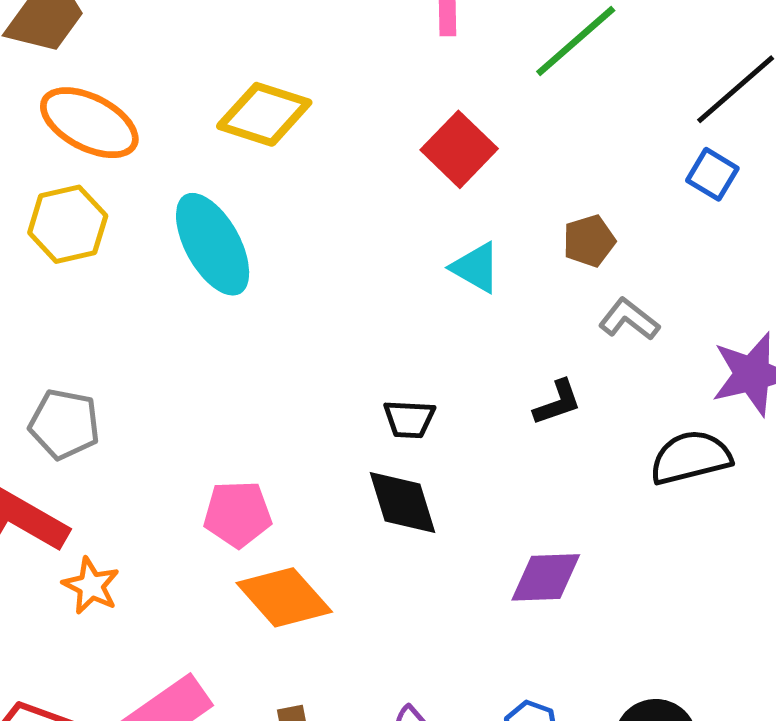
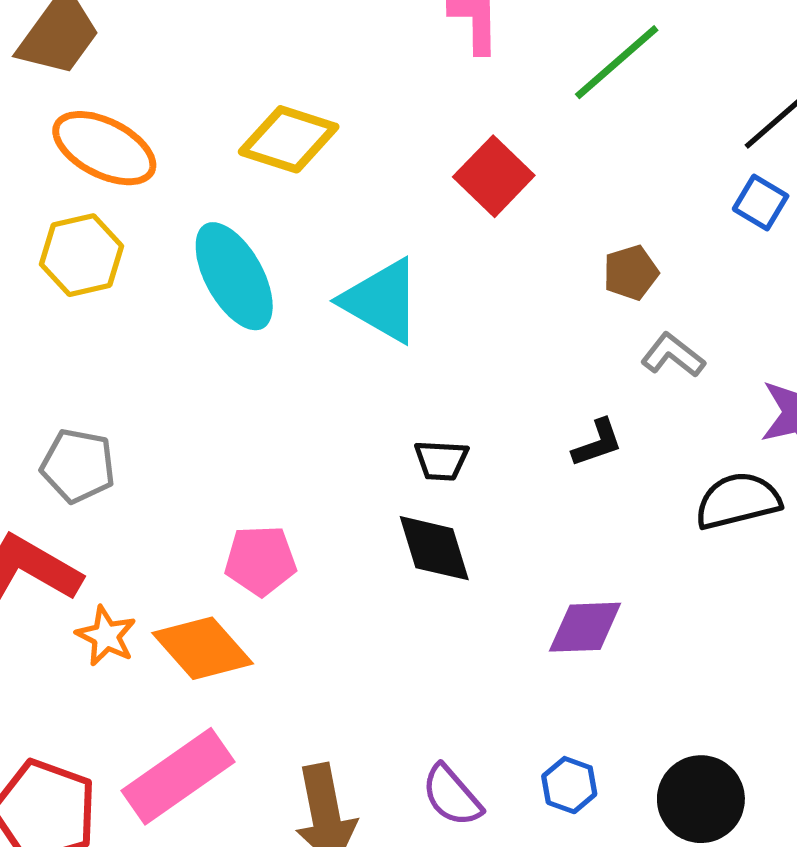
cyan triangle: (476, 268) -> (382, 301), moved, size x1.6
orange diamond: (284, 597) -> (203, 648), moved

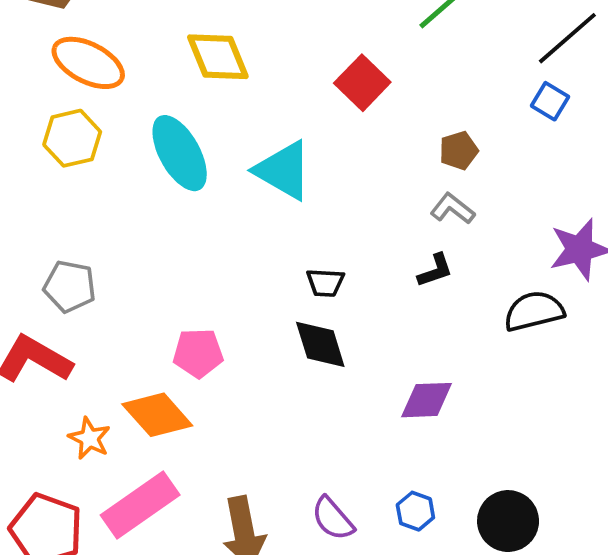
yellow diamond: (289, 139) -> (218, 57), turned 50
gray L-shape: (673, 355) -> (452, 209), moved
orange star: (106, 636) -> (89, 438), moved

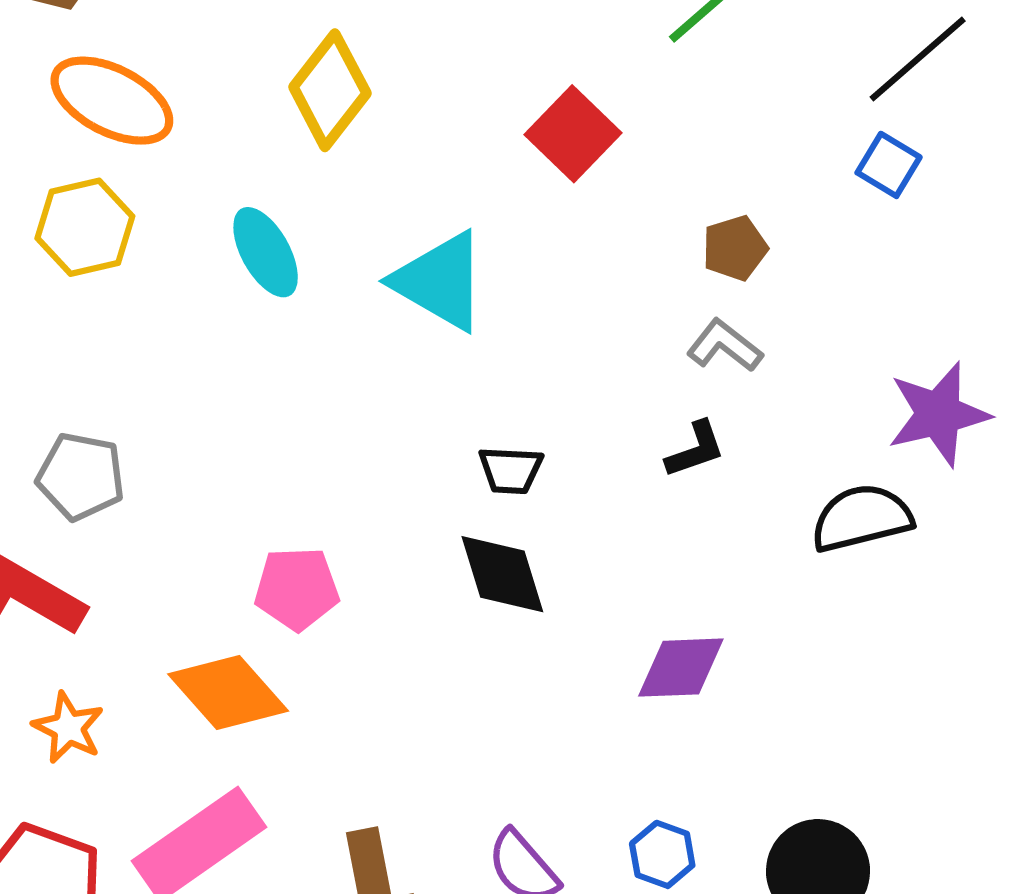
yellow diamond: (218, 57) -> (330, 90), turned 60
cyan ellipse: (180, 153) -> (266, 252), size x0.7
orange star: (89, 438) -> (68, 728), moved

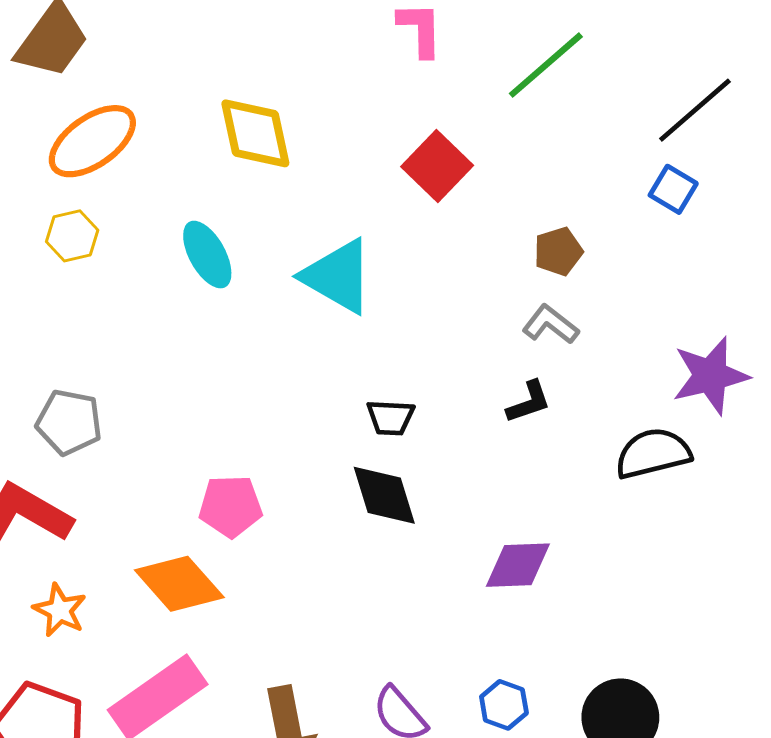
yellow diamond: (330, 90) -> (255, 133), turned -50
orange ellipse: (112, 101) -> (92, 141), turned -62
yellow hexagon: (85, 227) -> (72, 236), size x0.7

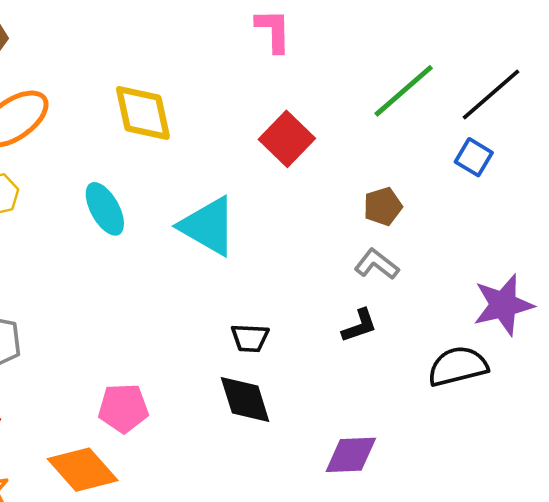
green line: (546, 65) -> (404, 91), moved

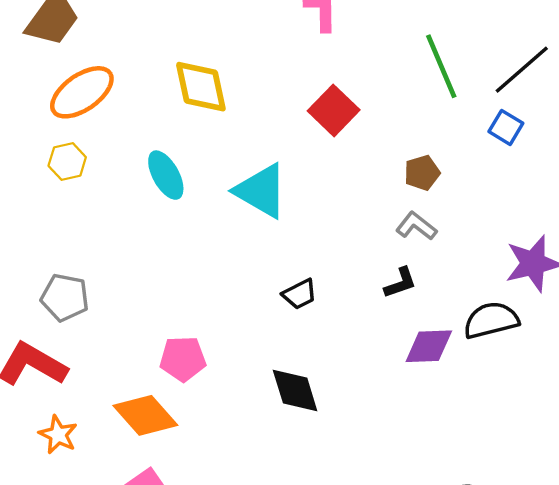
green line: (404, 91) -> (441, 66), turned -72
black trapezoid: (250, 338) -> (300, 294), turned -30
black diamond: (245, 400) -> (295, 390), moved
purple diamond: (351, 455) -> (429, 346), moved

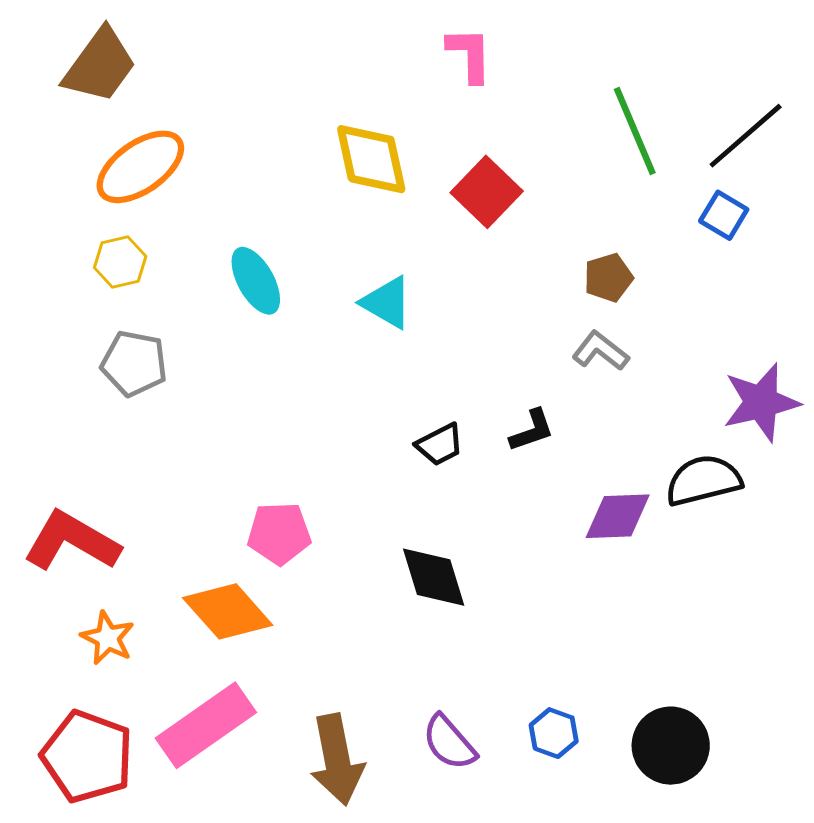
yellow diamond: (201, 87) -> (371, 159), moved
cyan triangle: (261, 191) -> (387, 303), size x0.7
black L-shape: (400, 283) -> (532, 430), moved
gray pentagon: (65, 298) -> (134, 363), moved

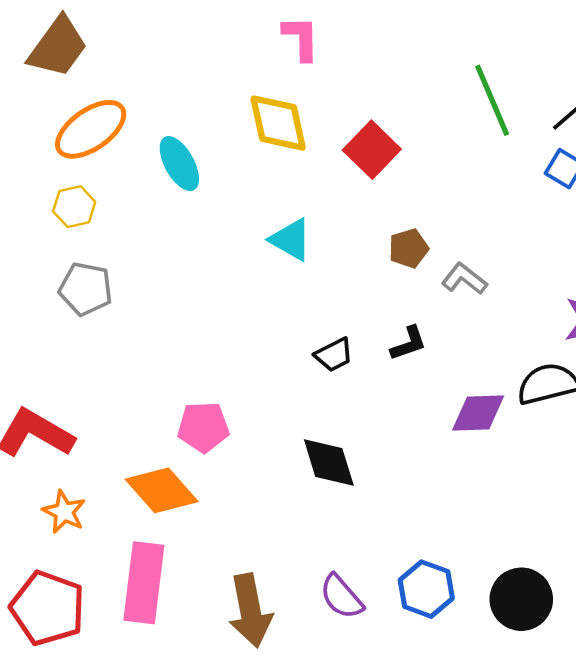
pink L-shape: (469, 55) -> (301, 38), moved
brown pentagon: (608, 278) -> (409, 248), moved
cyan ellipse: (256, 281) -> (179, 164), moved
pink rectangle: (206, 725) -> (144, 583), turned -48
blue hexagon: (554, 733) -> (426, 589), size x1.4

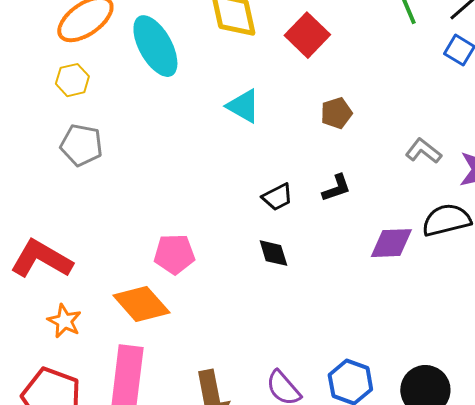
cyan ellipse: (179, 164) -> (155, 46), size x1.4
gray L-shape: (464, 279) -> (423, 151), moved
black diamond: (329, 462) -> (273, 253), moved, size x0.7

